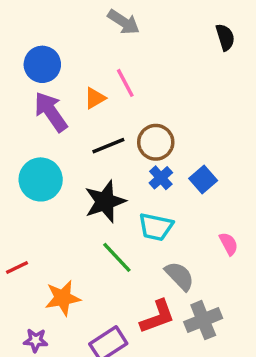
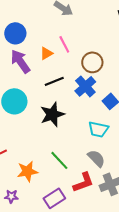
brown circle: (156, 142) -> (92, 62), moved
blue cross: (161, 178) -> (85, 86), moved, size x1.5
cyan trapezoid: (156, 227) -> (98, 129), moved
green line: (117, 257) -> (59, 160), moved

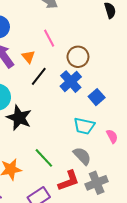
orange triangle: (46, 53) -> (28, 57), moved, turned -40
black line: (54, 81) -> (39, 76), turned -30
black star: (52, 114) -> (19, 118), moved, turned -30

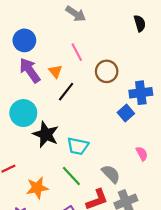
blue cross: (71, 82) -> (141, 93), moved, turned 35
cyan trapezoid: (84, 126) -> (78, 146), moved

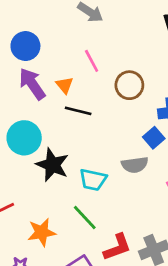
black line: (66, 92) -> (78, 111), turned 66
gray semicircle: (111, 174) -> (135, 165), moved, turned 126

